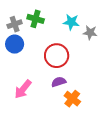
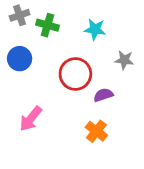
gray cross: (15, 24) -> (20, 15), moved
gray star: (90, 33) -> (124, 60), moved
purple semicircle: (59, 82) -> (103, 95), moved

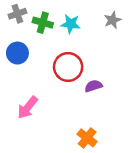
cyan star: (95, 29) -> (71, 24), moved
gray star: (124, 60) -> (112, 20), moved, turned -30
orange cross: (96, 131) -> (87, 138), moved

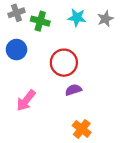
cyan star: (71, 24) -> (77, 18), moved
purple semicircle: (93, 86) -> (73, 90), moved

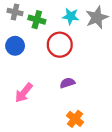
gray cross: (16, 13) -> (15, 12), turned 32
gray star: (105, 19) -> (97, 17), size x1.5
red circle: (64, 63) -> (60, 45), moved

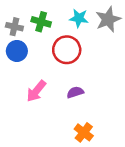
gray cross: (15, 12) -> (14, 27), moved
pink arrow: (24, 93) -> (36, 91), moved

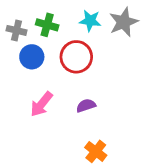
blue circle: (17, 51) -> (32, 57), moved

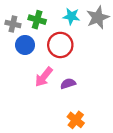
pink arrow: (42, 104) -> (44, 77), moved

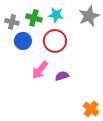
cyan star: (71, 16) -> (56, 15), moved
orange cross: (76, 120) -> (91, 109), moved

